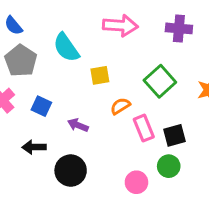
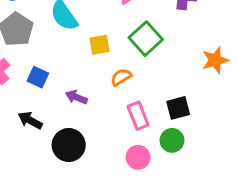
green square: (160, 81) -> (146, 39), moved
pink rectangle: (144, 128) -> (138, 116), moved
black arrow: (34, 147) -> (30, 120), turned 30

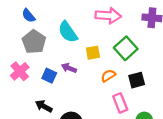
purple arrow: (76, 97) -> (69, 68), moved
black square: (178, 108) -> (137, 80), moved

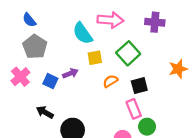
cyan semicircle: (68, 32) -> (83, 33), moved
purple arrow: (69, 68) -> (70, 73), turned 136
pink rectangle: (120, 103) -> (134, 109), moved

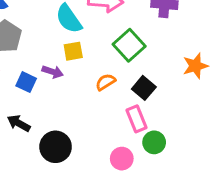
yellow square: (95, 58) -> (73, 51), moved
purple arrow: (70, 73) -> (53, 72), turned 40
black square: (139, 86) -> (144, 88), turned -35

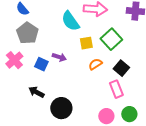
yellow square: (73, 51) -> (86, 43), moved
green circle: (154, 142) -> (129, 114), moved

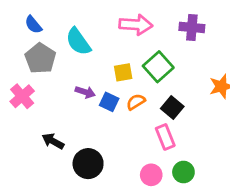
cyan semicircle: (70, 21) -> (78, 42), moved
blue square: (41, 64) -> (109, 102), moved

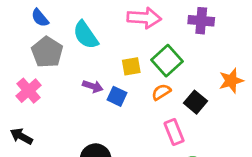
orange semicircle: (136, 102) -> (161, 92), moved
black square: (172, 107) -> (195, 102), moved
black arrow: (53, 141) -> (21, 136), moved

